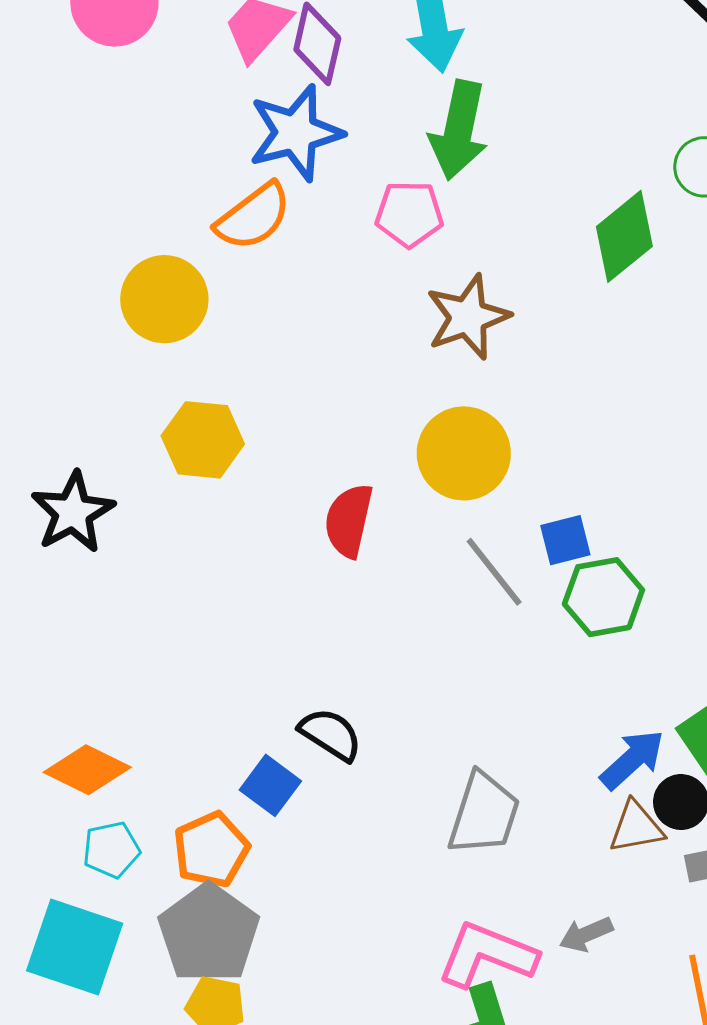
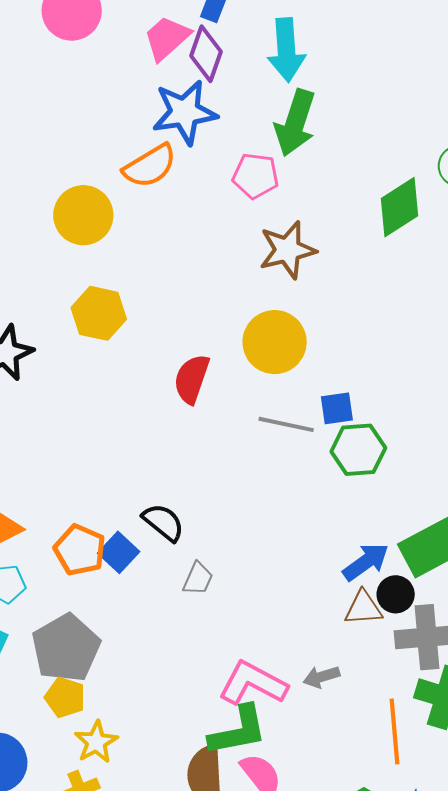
gray line: (494, 572) -> (286, 424), turned -46
gray trapezoid: (484, 814) -> (198, 579), moved, size x0.6
orange pentagon: (211, 850) -> (80, 550), moved, turned -30

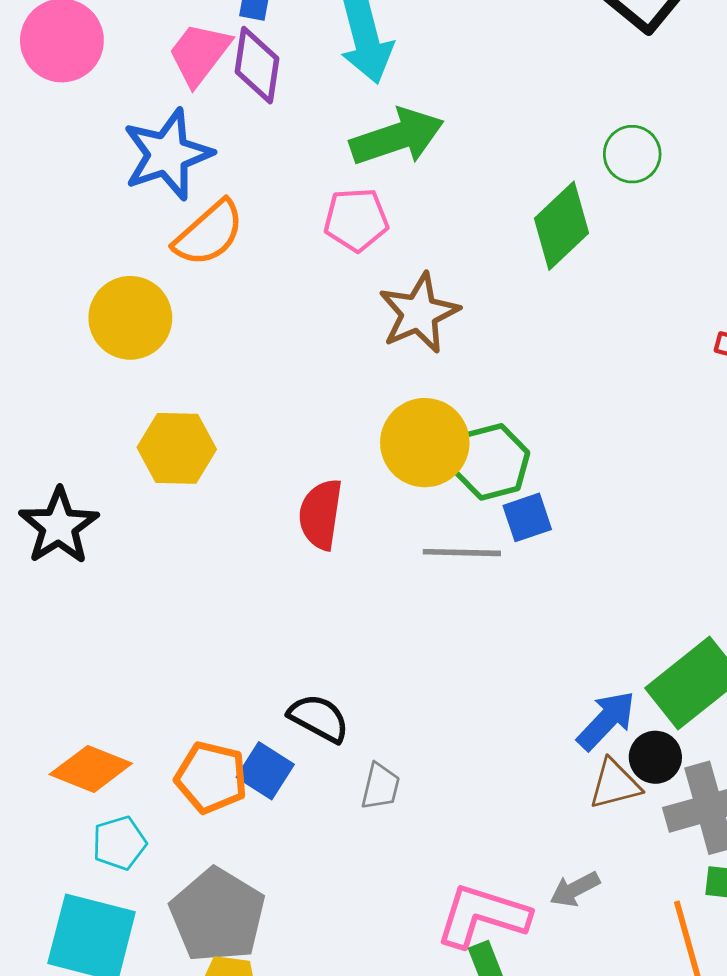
blue star: (185, 112) -> (168, 154), moved
green arrow: (295, 123) -> (397, 137), turned -116
green hexagon: (358, 450) -> (491, 462), moved

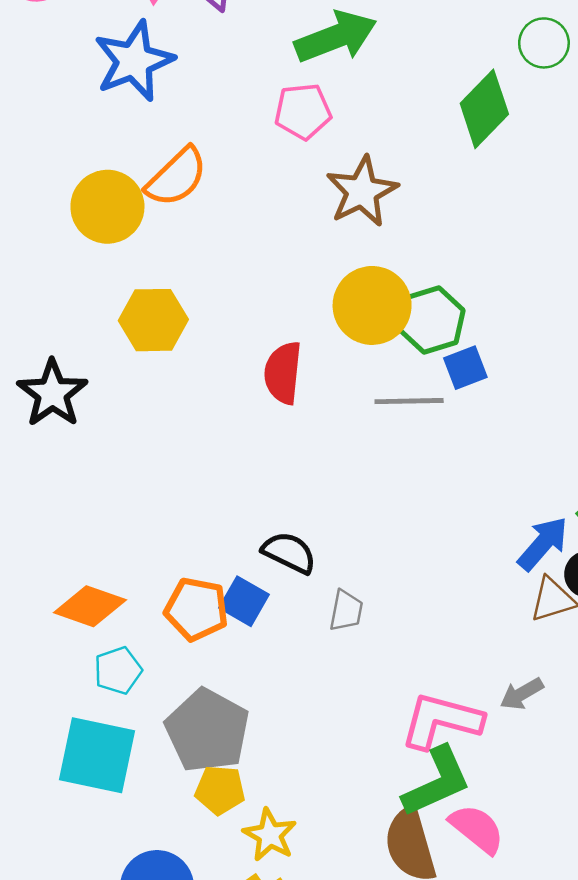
orange semicircle: (209, 233) -> (176, 177), moved

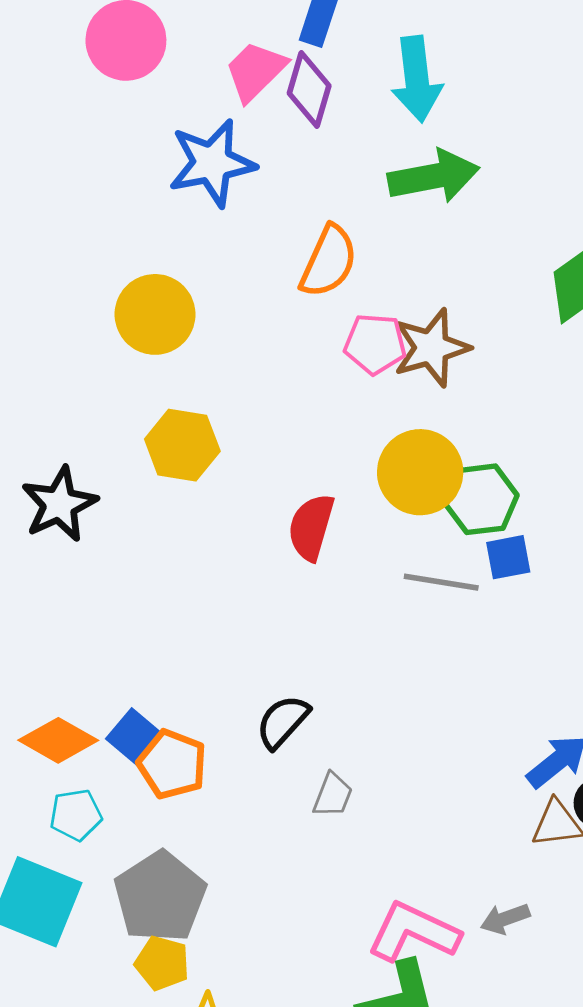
pink pentagon: (303, 111) -> (375, 344), moved
orange semicircle: (176, 177) -> (329, 261), moved, turned -32
black semicircle: (289, 553) -> (283, 722), turned -84
blue square: (244, 601) -> (134, 736), moved

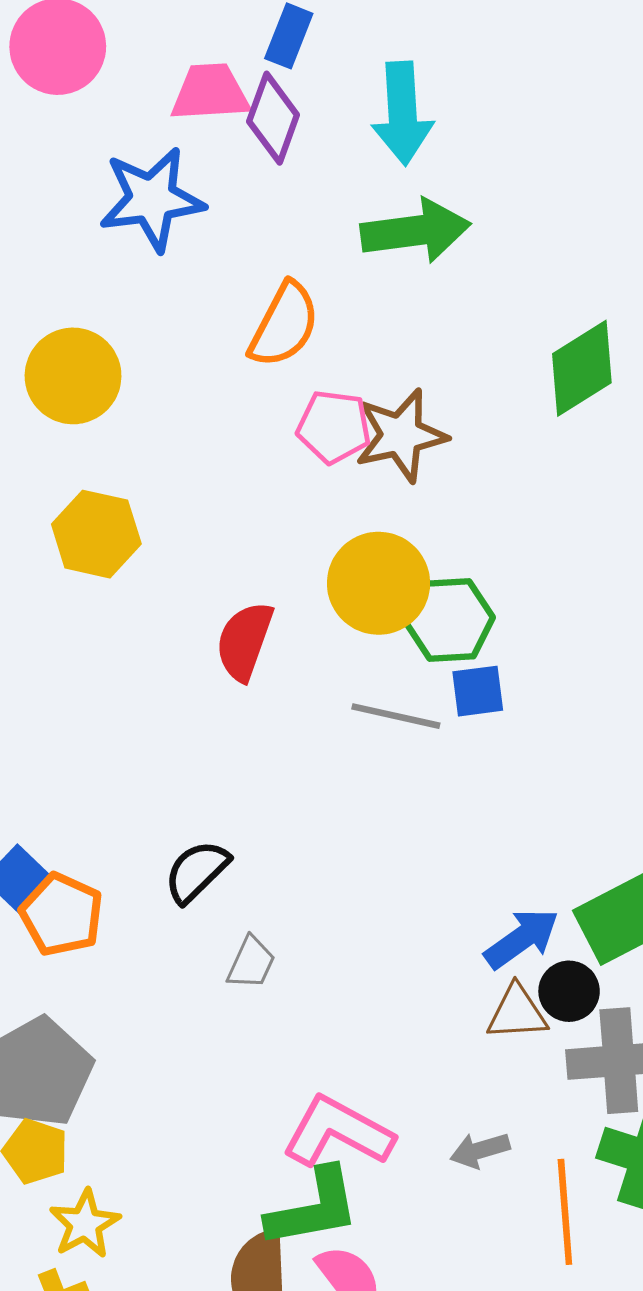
pink trapezoid: (255, 71) -> (210, 92), turned 38
gray arrow: (505, 919) -> (480, 1150), moved

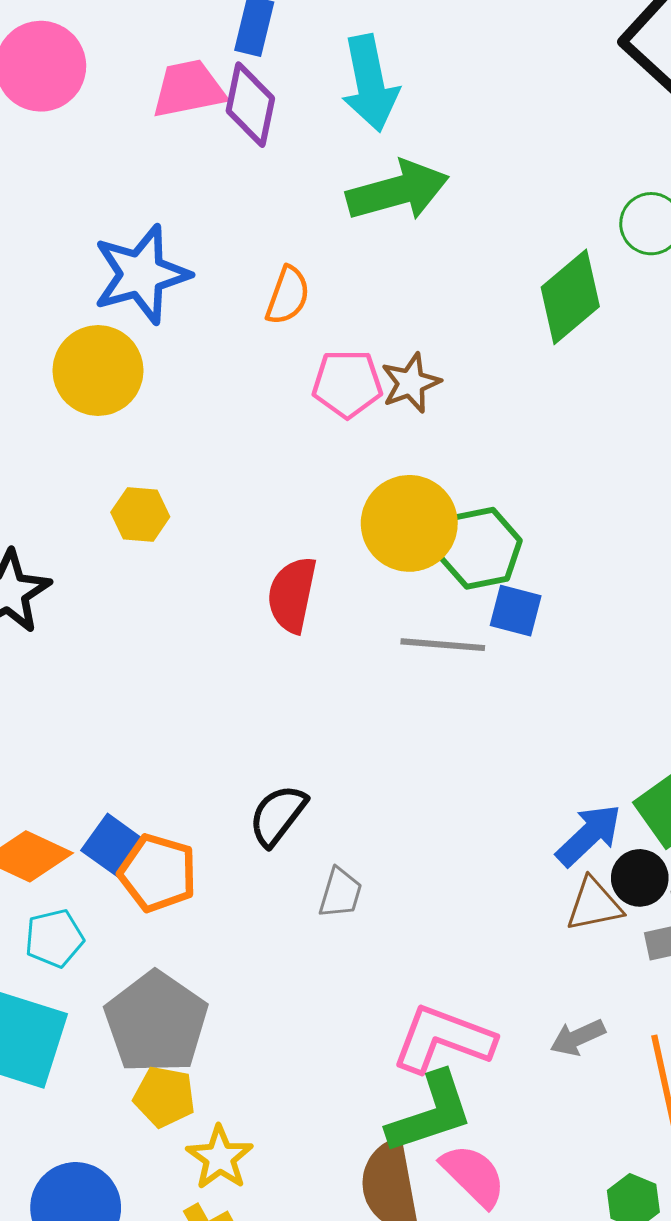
blue star: (152, 199) -> (141, 274), moved
orange semicircle: (284, 325) -> (288, 295), size x0.7
brown star: (401, 435) -> (411, 383), size x0.7
yellow hexagon: (96, 534) -> (140, 515), size x0.7
blue square: (478, 691) -> (516, 611), turned 30

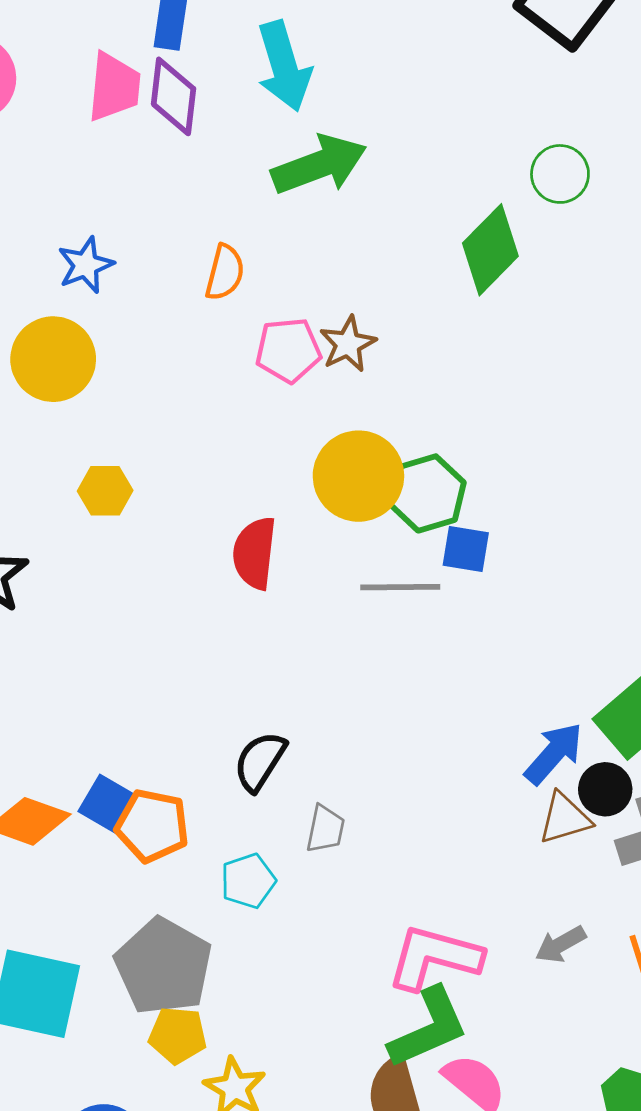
pink trapezoid: (189, 89) -> (114, 87), turned 112
blue star: (141, 274) -> (86, 265), size x0.6
cyan pentagon: (54, 938) -> (248, 881), moved

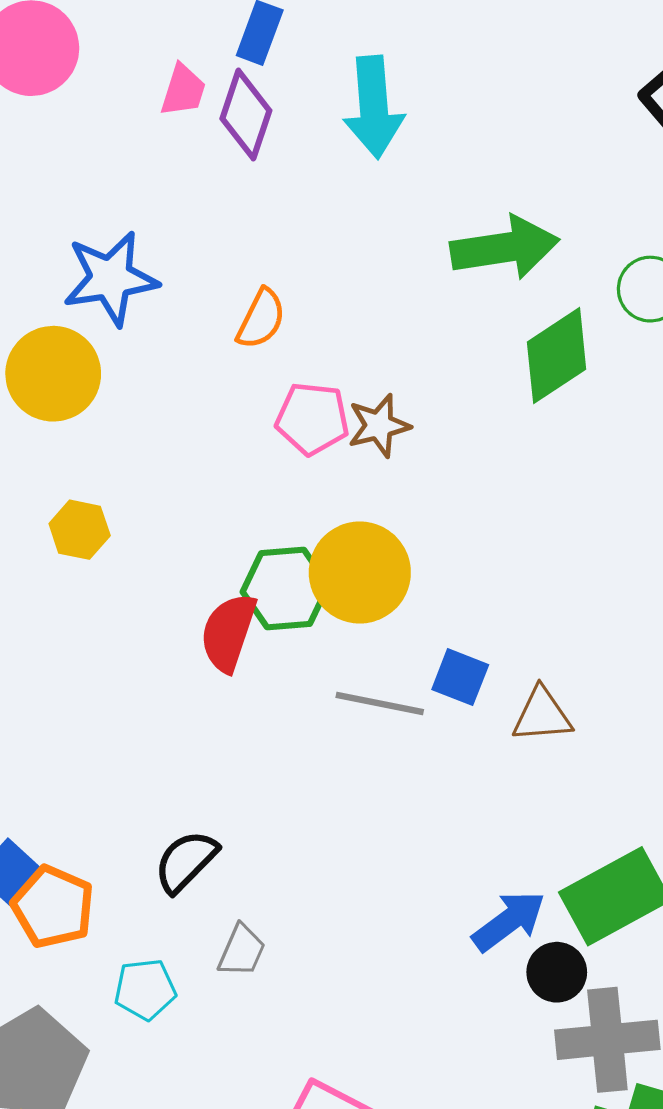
pink trapezoid: (114, 87) -> (183, 90), size x0.7
green arrow: (319, 165) -> (505, 248), moved
blue star: (86, 265) -> (111, 278), size x1.5
green hexagon: (427, 493) -> (285, 589), moved
brown triangle: (565, 818) -> (542, 715), moved

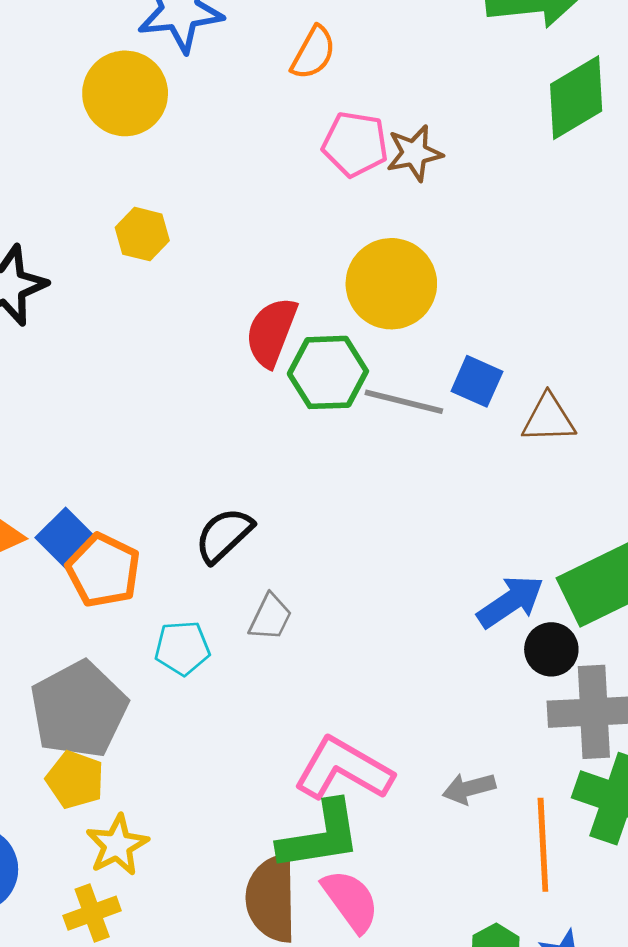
green hexagon: (285, 589) -> (328, 372), moved

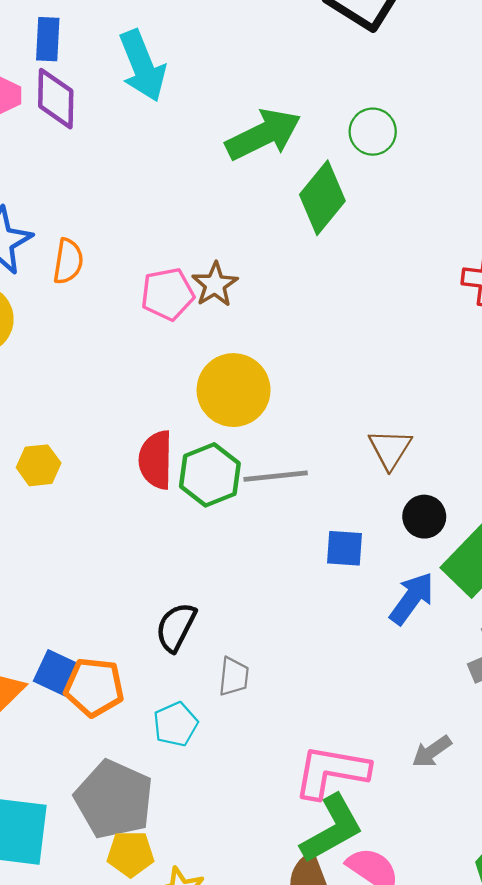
orange semicircle: (313, 53) -> (68, 261), moved
yellow hexagon: (142, 234) -> (39, 465), moved
blue square: (477, 381) -> (344, 548), moved
brown triangle: (549, 419) -> (390, 449), turned -36
black circle: (551, 649) -> (424, 517), moved

